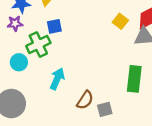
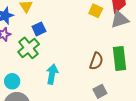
cyan circle: (19, 62) -> (12, 81), moved
brown semicircle: (85, 100) -> (96, 61), moved

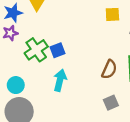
yellow square: (96, 11) -> (112, 14), turned -32
blue square: (39, 29) -> (57, 50), moved

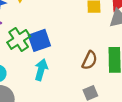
blue square: (57, 50) -> (39, 40), size x1.5

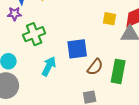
blue square: (39, 40) -> (77, 49), moved

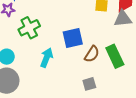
green rectangle: (118, 71) -> (115, 56), turned -30

